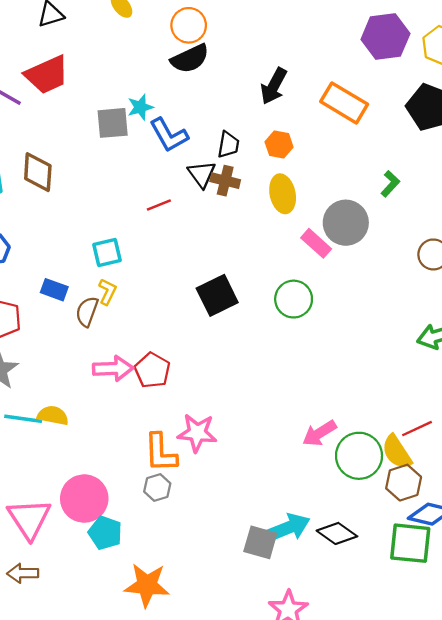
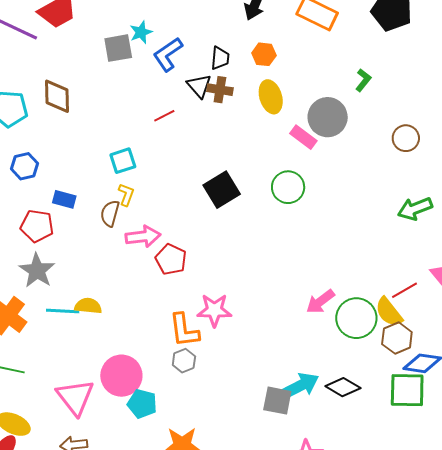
blue L-shape: (169, 135) -> (168, 54), turned 90
blue rectangle: (54, 290) -> (64, 199), moved
pink arrow: (113, 369) -> (143, 236), moved

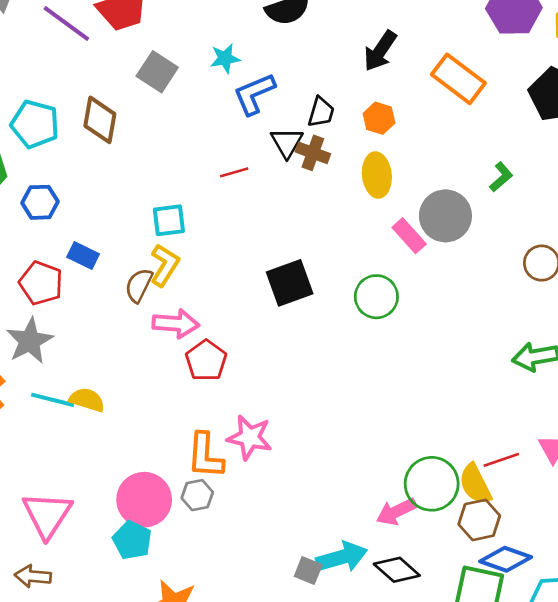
gray square: (118, 48) -> (157, 72), moved, turned 32
yellow L-shape: (126, 195) -> (165, 265), size x1.4
pink arrow: (320, 302) -> (396, 512), moved
pink circle: (121, 376) -> (144, 500), moved
gray square: (277, 401) -> (308, 571), size x0.7

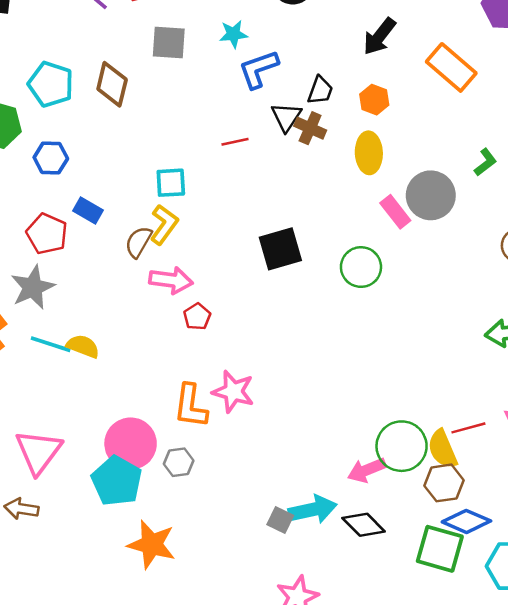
gray square: (157, 72) -> (169, 42), turned -33
red pentagon: (206, 360) -> (197, 317), size x0.7
gray hexagon: (197, 495) -> (179, 462), moved
cyan pentagon: (132, 540) -> (117, 481), size x1.4

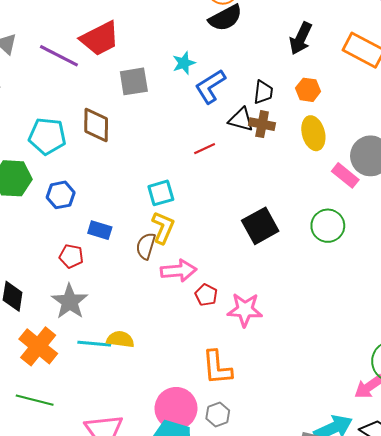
black triangle: (286, 117) -> (241, 120), turned -36
red pentagon: (47, 234) -> (71, 256), size x0.7
pink star: (233, 392) -> (245, 310), moved

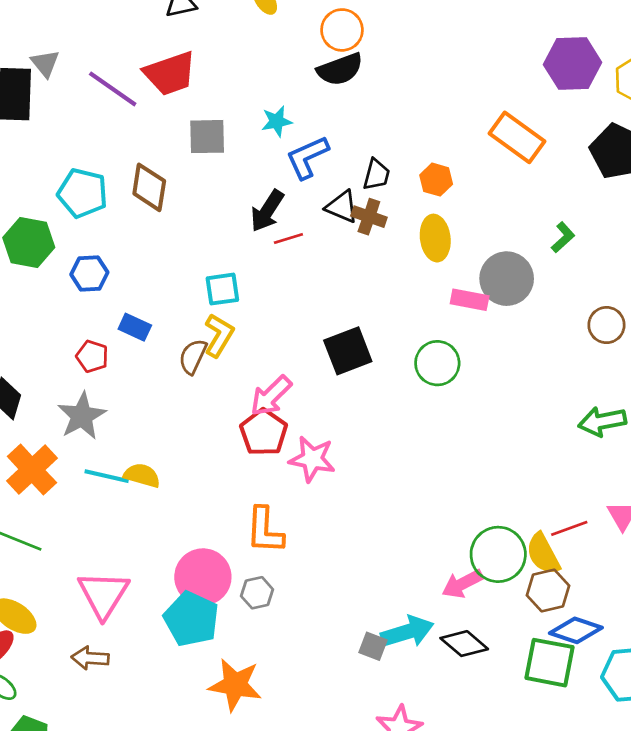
black arrow: (301, 38) -> (267, 211), moved
pink rectangle: (345, 175) -> (470, 300), turned -36
pink arrow: (179, 271) -> (271, 396), moved, turned 132
red pentagon: (206, 295) -> (264, 432), size x1.6

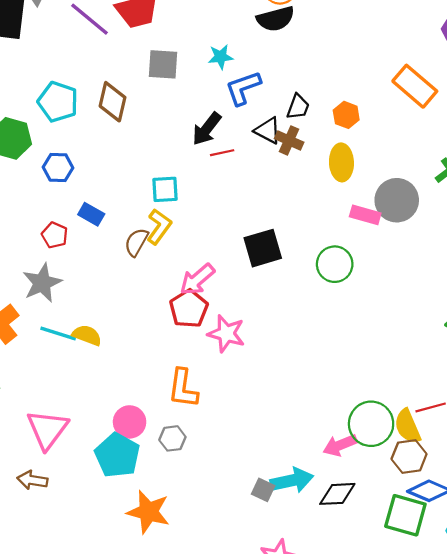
pink circle: (203, 577) -> (130, 422), size x0.7
black diamond: (464, 644) -> (337, 494), turned -48

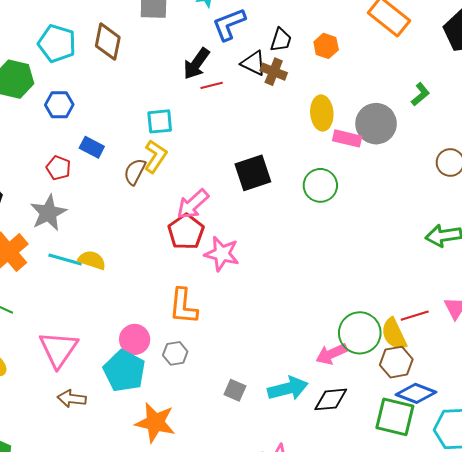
yellow ellipse: (341, 162) -> (322, 113), moved
brown arrow: (32, 480) -> (72, 399), moved
gray square: (263, 490) -> (235, 390), moved

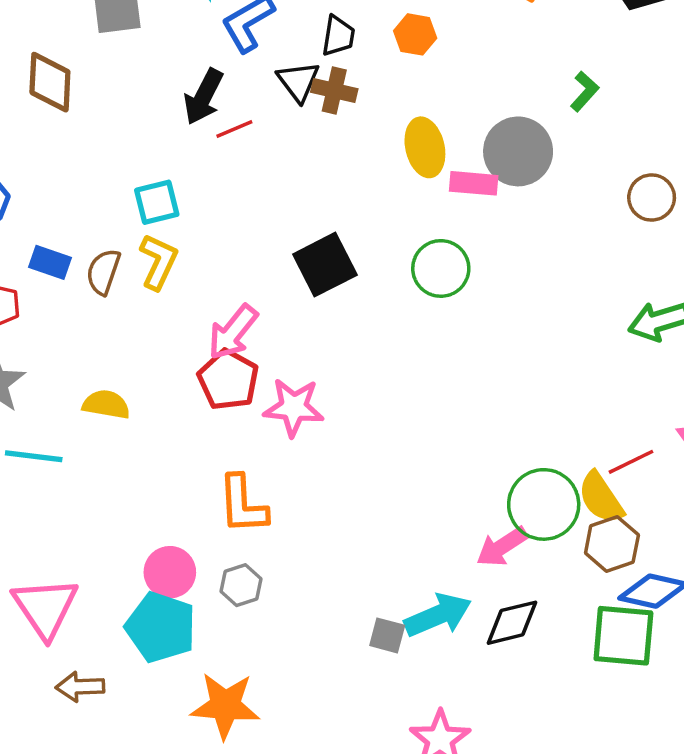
black triangle: (253, 63) -> (298, 81), turned 36
brown semicircle: (135, 172) -> (103, 272), moved
yellow semicircle: (92, 260) -> (106, 404), moved
gray square: (235, 390) -> (387, 635), moved

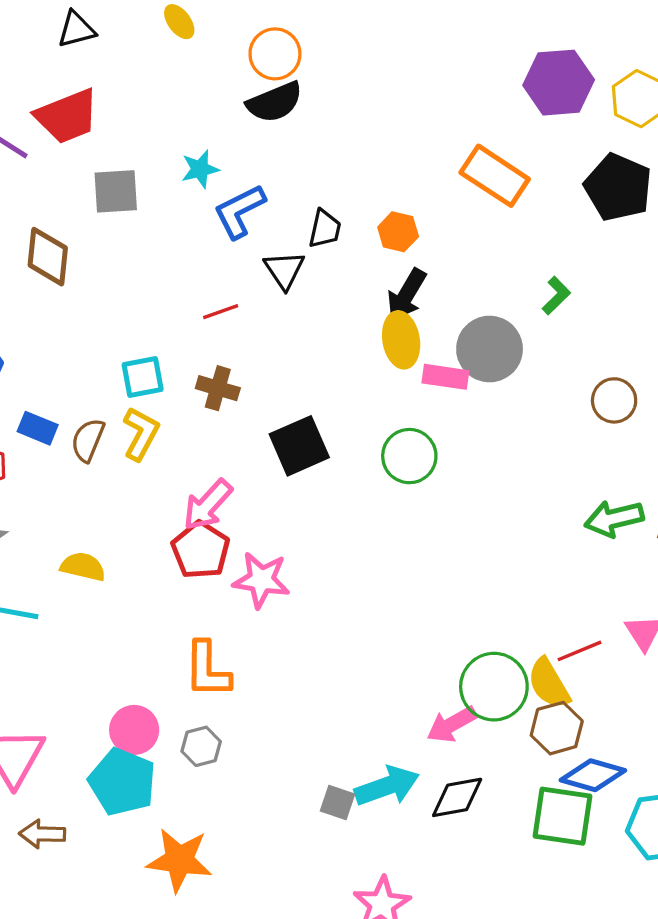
brown cross: (334, 91) -> (218, 388), moved
black arrow: (204, 97) -> (406, 295), moved

